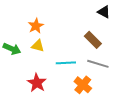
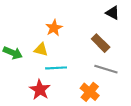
orange star: (36, 26) -> (54, 28), moved
cyan line: (66, 63) -> (56, 68), moved

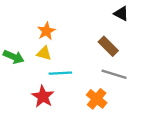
orange star: (54, 28) -> (46, 31), moved

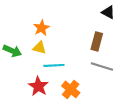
brown rectangle: (108, 46) -> (97, 41), turned 60
orange cross: (97, 99) -> (71, 89), moved

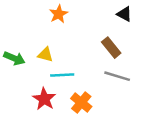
orange star: (41, 28) -> (59, 14), moved
brown rectangle: (97, 41) -> (111, 48), turned -54

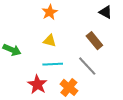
yellow triangle: (45, 55) -> (50, 41), moved
gray line: (117, 76) -> (87, 66), moved, turned 30

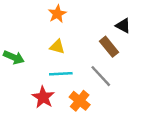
black triangle: (106, 12) -> (123, 26), moved

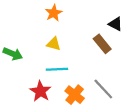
gray line: (101, 76) -> (103, 89), moved

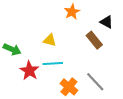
orange star: (54, 13) -> (72, 12), moved
red star: (40, 91) -> (29, 71), moved

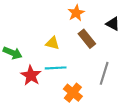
brown rectangle: (94, 40) -> (87, 39), moved
gray line: (95, 82) -> (104, 73), moved, turned 60

